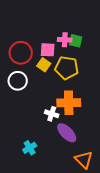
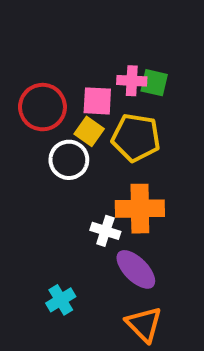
white circle: (18, 81) -> (69, 160), moved
orange triangle: (84, 160) -> (144, 324), moved

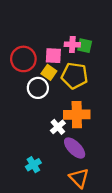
white cross: (105, 231) -> (58, 127), turned 32

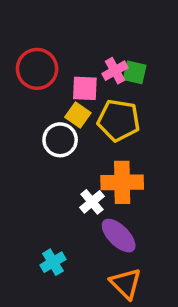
pink cross: (72, 45) -> (115, 71), turned -32
red circle: (23, 59) -> (37, 69), moved

